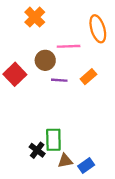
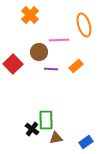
blue rectangle: (86, 165) -> (86, 142), moved

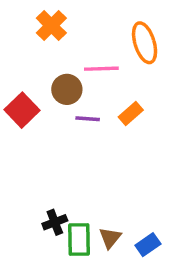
green rectangle: (46, 120) -> (79, 239), moved
black cross: (32, 129) -> (55, 222), turned 32
brown triangle: (56, 138) -> (110, 238), moved, turned -40

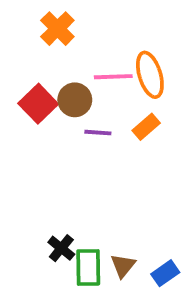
orange ellipse: (145, 43) -> (150, 75), moved
red square: (22, 110) -> (38, 104), moved
black cross: (55, 222) -> (61, 248), turned -30

